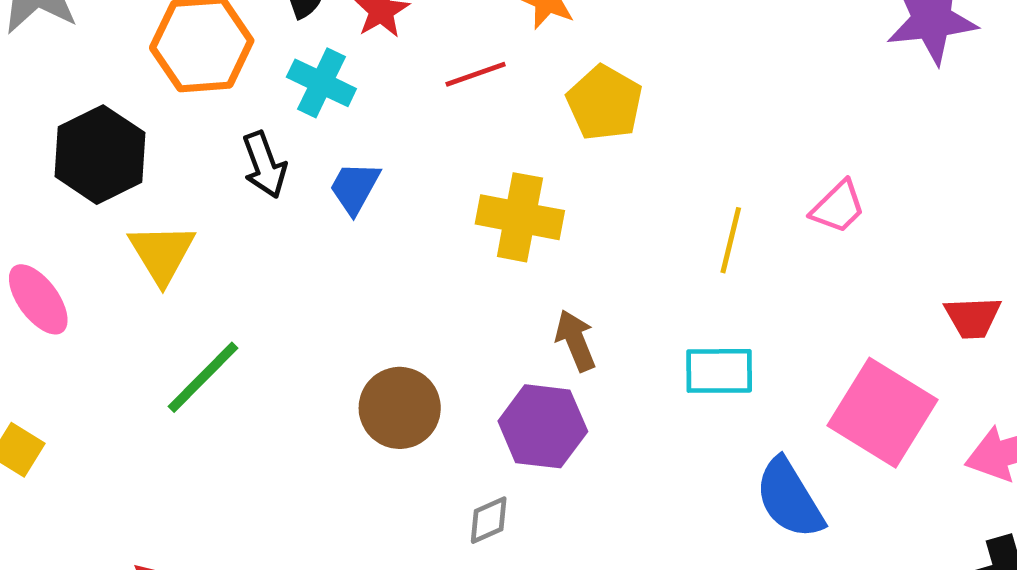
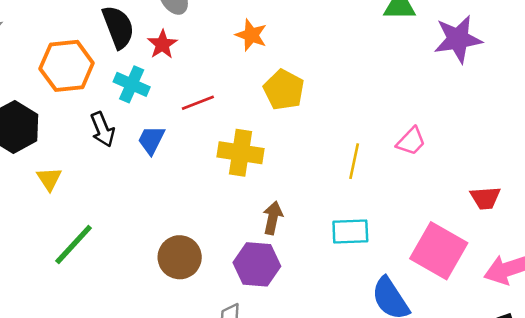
red line: (476, 74) -> (198, 103), moved
yellow triangle: (162, 253) -> (49, 179), size x0.7
brown arrow: (576, 341) -> (273, 218), turned 36

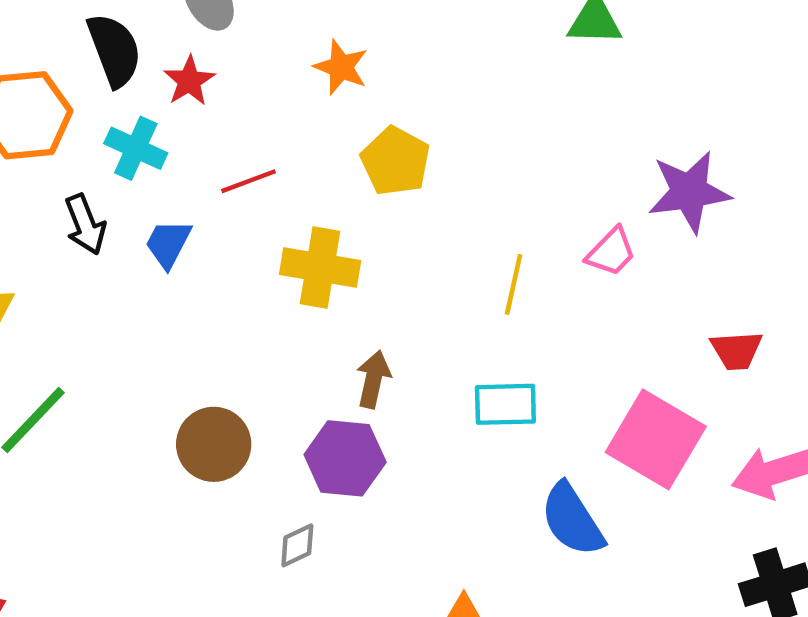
purple star: (458, 39) -> (689, 192), moved

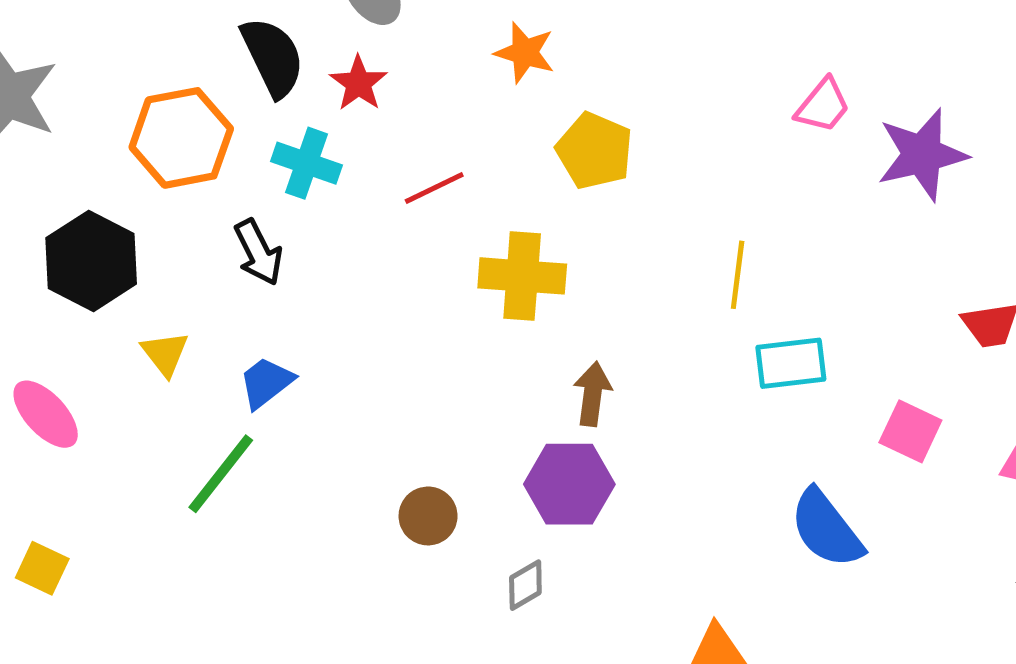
blue trapezoid: (168, 244) -> (266, 382), moved, turned 30
pink trapezoid: (611, 252) -> (823, 106), moved
cyan rectangle: (505, 404) -> (791, 363), moved
pink square: (656, 439) -> (910, 431), size x0.6
brown circle: (214, 444) -> (428, 516), moved, size x0.7

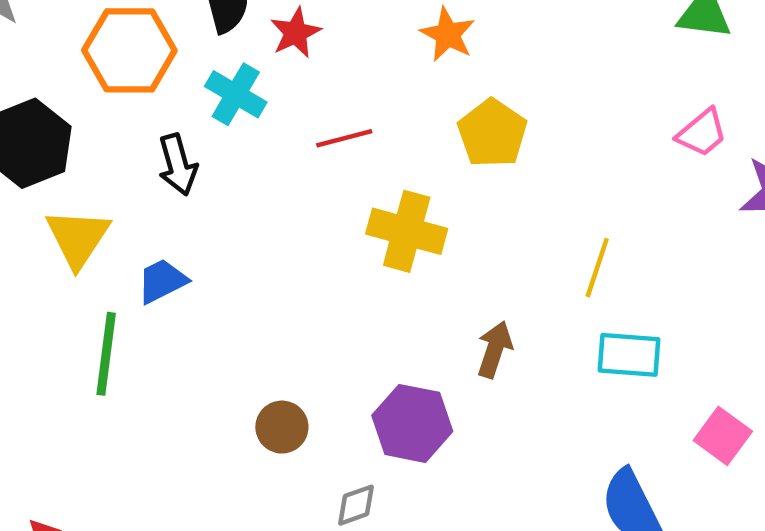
yellow triangle: (165, 354) -> (78, 238), size x1.5
brown arrow: (592, 394) -> (495, 350), moved
green line: (221, 474) -> (106, 354), turned -42

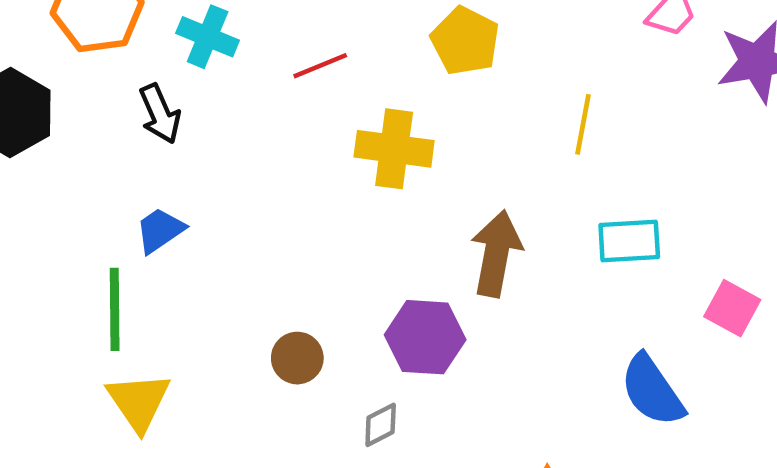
yellow triangle: (78, 238) -> (139, 402), moved
yellow line: (597, 268) -> (583, 124), moved
brown arrow: (495, 350) -> (496, 253), size x1.5

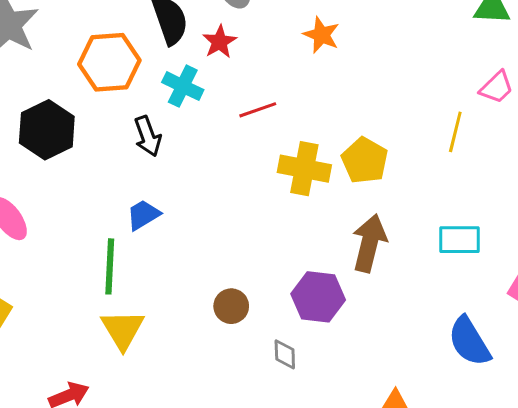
yellow pentagon: (465, 41) -> (365, 160), moved
yellow line: (583, 124) -> (455, 132), moved
gray diamond: (381, 425) -> (285, 354), turned -68

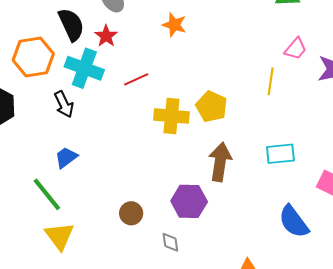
cyan cross: (183, 86) -> (84, 68), size x1.4
green line: (110, 266) -> (47, 194), turned -36

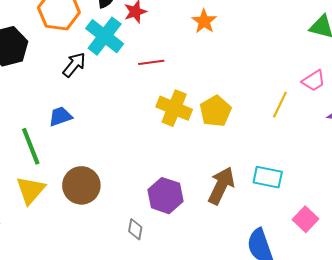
black arrow: (64, 104) -> (74, 65), turned -132
brown arrow: (220, 162) -> (221, 186), moved
brown circle: (131, 213) -> (81, 185), moved, size x1.6

